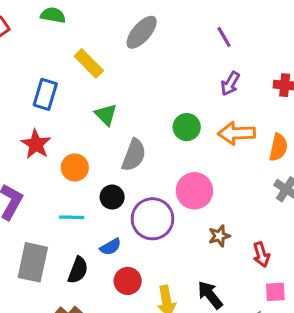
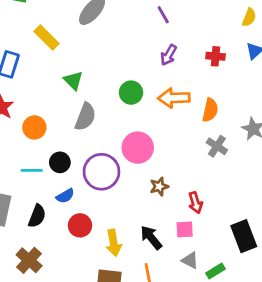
green triangle: (106, 115) -> (73, 80), moved
black circle: (112, 197) -> (60, 162), moved
pink square: (275, 292) -> (185, 229), moved

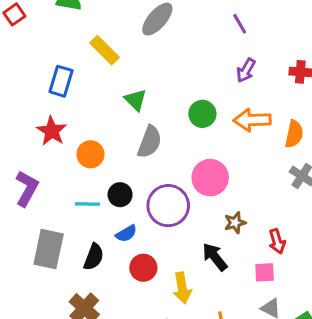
black arrow: (151, 238) -> (215, 257), moved

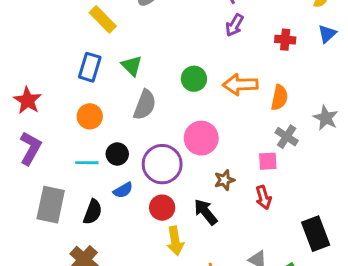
purple arrow: (246, 70) -> (235, 25), moved
blue rectangle: (61, 81) -> (90, 67), moved
red star: (52, 131) -> (28, 100), moved
red circle: (143, 268) -> (162, 208), moved
pink square: (265, 272) -> (268, 161), moved

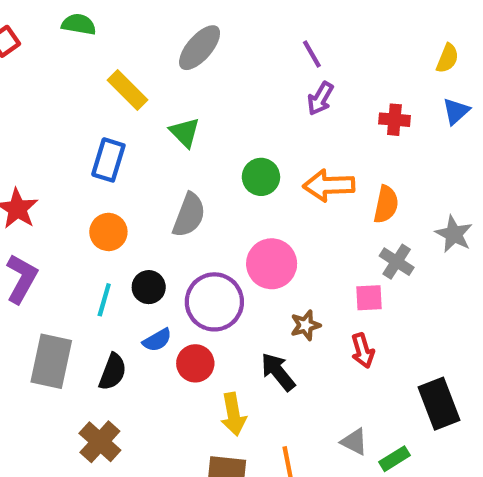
green triangle: (132, 66) -> (185, 132), moved
cyan line: (87, 163) -> (104, 300), turned -75
red circle: (162, 208) -> (195, 363), moved

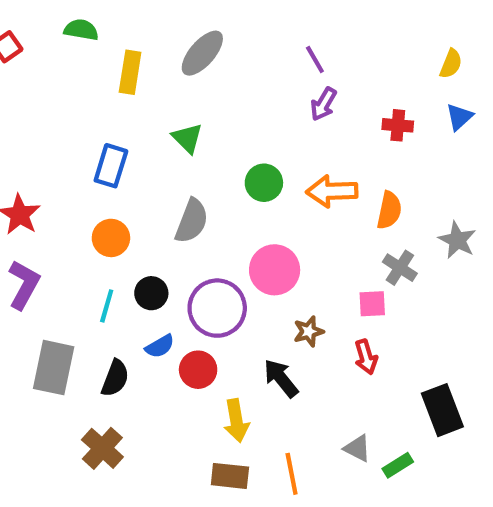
yellow rectangle: (128, 90) -> (130, 72), moved, turned 54

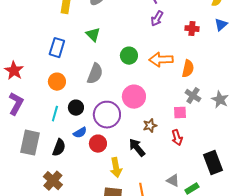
gray star: (457, 240) -> (220, 100), moved

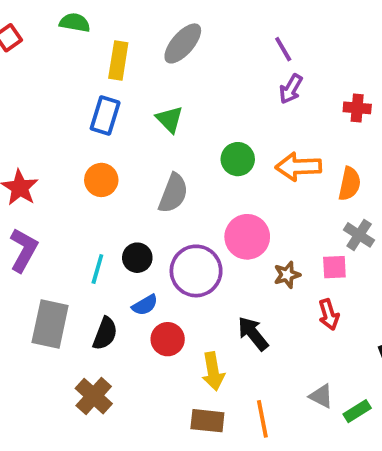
blue rectangle: (57, 48) -> (105, 116), moved
orange circle: (57, 82) -> (101, 180), moved
brown star: (150, 126) -> (287, 275), moved
red circle: (98, 144) -> (168, 339), moved

